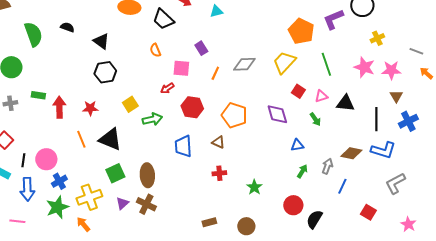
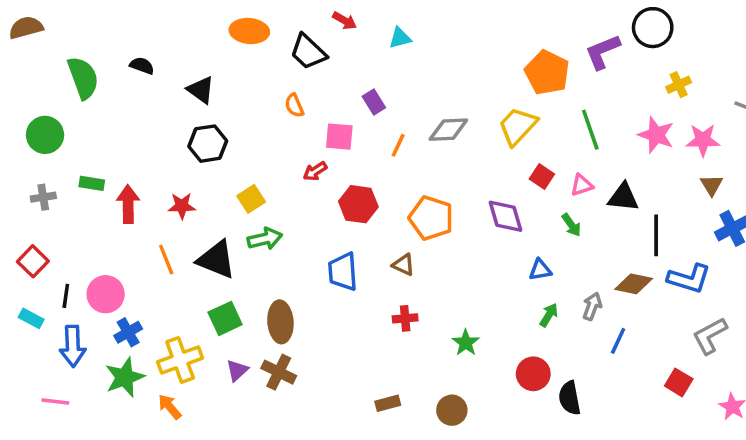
green arrow: (152, 119) -> (265, 239), moved
black line: (376, 119) -> (656, 235), moved
red square: (368, 212) -> (679, 382), moved
black semicircle: (314, 219) -> (570, 398), turned -42

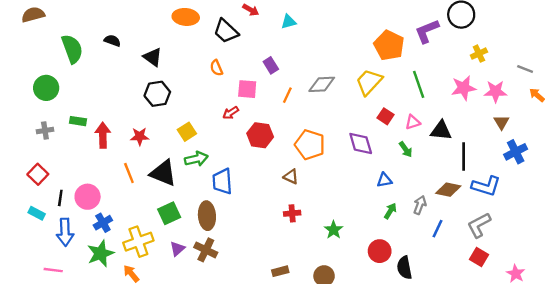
pink star: (656, 135) -> (464, 88), turned -30
blue trapezoid: (343, 272) -> (222, 181), moved
gray L-shape: (710, 336) -> (479, 225), moved

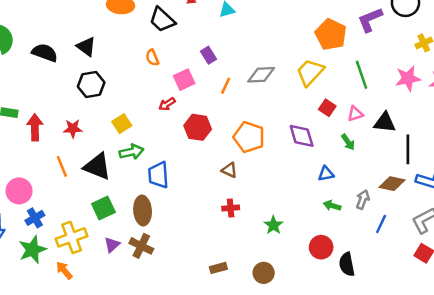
black semicircle: (112, 41) -> (45, 53), moved, size x1.5
pink square: (247, 89) -> (184, 80), turned -30
green arrow: (390, 211) -> (332, 206), turned -105

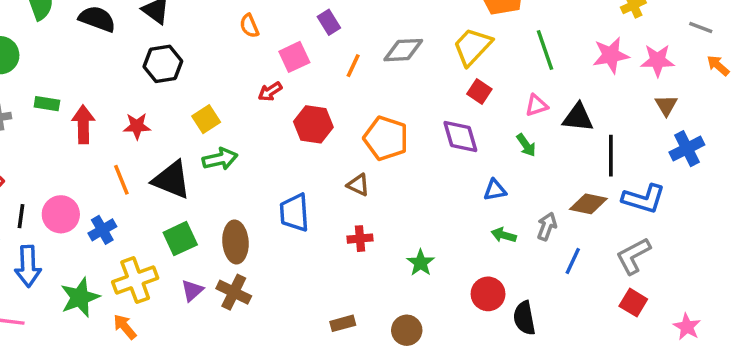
red square: (327, 108) -> (479, 92), moved
blue trapezoid: (158, 175) -> (294, 213), moved
blue cross: (35, 218) -> (102, 230), moved

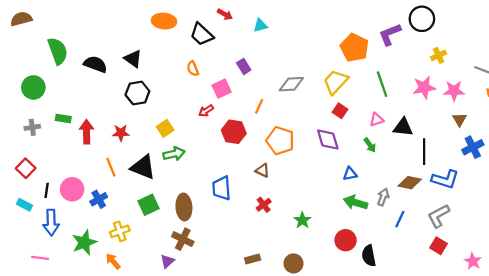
orange line: (353, 66) -> (259, 106), moved
green arrow: (504, 235) -> (355, 203), size x1.5
red cross: (360, 239) -> (264, 205), turned -32
yellow cross: (135, 280) -> (120, 231), size x0.7
purple triangle: (192, 290) -> (167, 261), moved

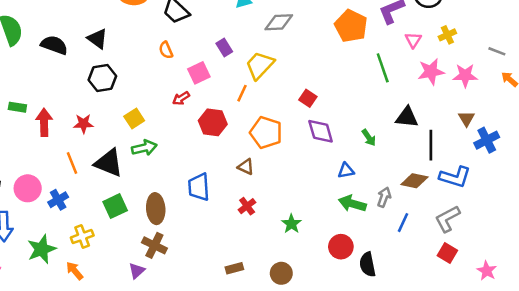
yellow trapezoid: (336, 82) -> (260, 65), moved
gray diamond: (291, 84) -> (279, 22), moved
red square: (340, 111) -> (308, 98), moved
pink triangle: (377, 120) -> (413, 40), moved, turned -40
brown triangle: (460, 120) -> (466, 119), moved

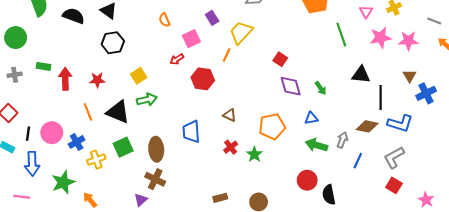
orange pentagon: (266, 133) -> (272, 126), moved, turned -30
green arrow: (369, 138) -> (321, 88), moved
green star: (291, 224) -> (254, 154), moved
yellow cross: (82, 237) -> (96, 160), moved

